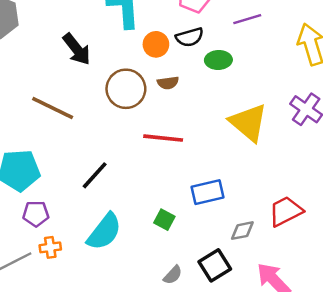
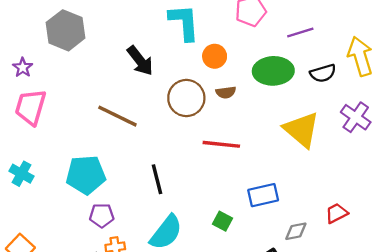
black semicircle: (190, 37) -> (323, 73), moved
green ellipse: (218, 60) -> (273, 71), size x1.6
black line: (95, 175) -> (157, 179), turned -56
red trapezoid: (286, 211) -> (336, 213), size x0.7

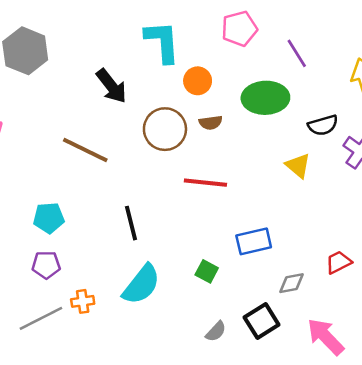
purple line: (300, 33) -> (297, 53), turned 75
black semicircle: (323, 73) -> (323, 125), moved
yellow triangle: (301, 130) -> (298, 166), size x0.6
cyan pentagon: (86, 175) -> (49, 218), size x0.7
purple pentagon: (102, 215) -> (46, 265), moved

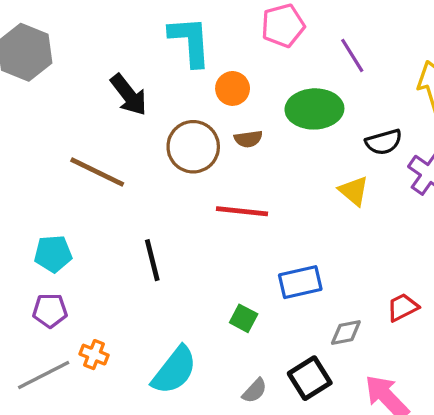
cyan semicircle: (141, 284) -> (174, 370), moved
orange cross: (83, 301) -> (94, 355), turned 30

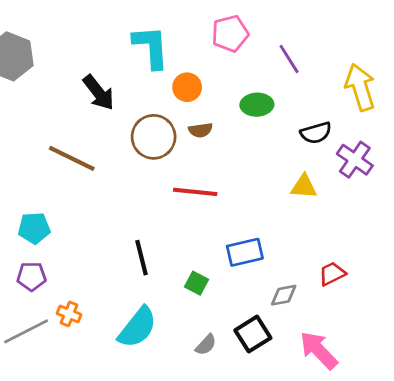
green ellipse: (314, 109) -> (257, 105), size x0.7
yellow triangle: (354, 191) -> (304, 187), moved, turned -36
black line: (152, 260) -> (141, 258), moved

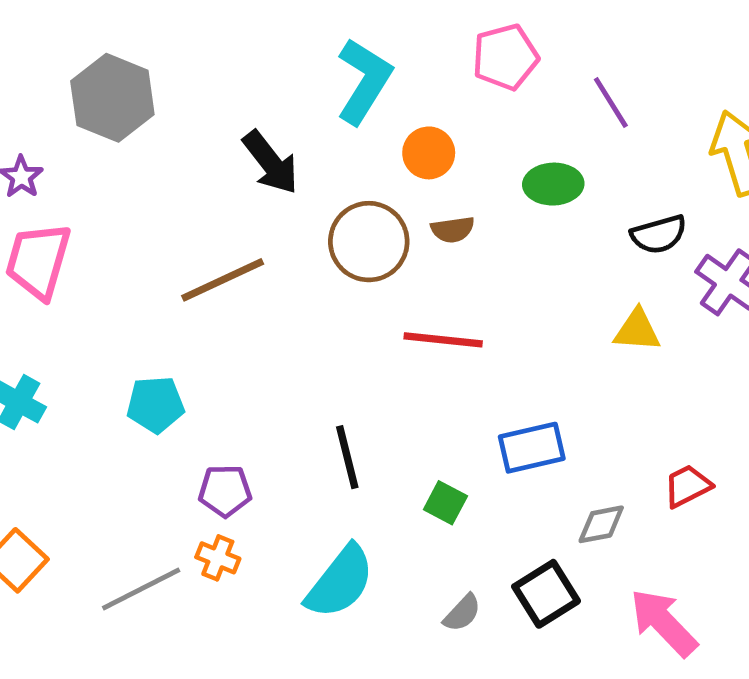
cyan L-shape: (151, 47) -> (364, 81), turned 36
brown line: (72, 158) -> (223, 280), turned -51
purple pentagon: (31, 276) -> (225, 491), moved

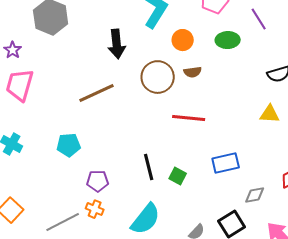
black arrow: (271, 162) -> (117, 44), turned 32
green ellipse: (553, 184) -> (228, 40), moved
green square: (445, 503) -> (178, 176), moved

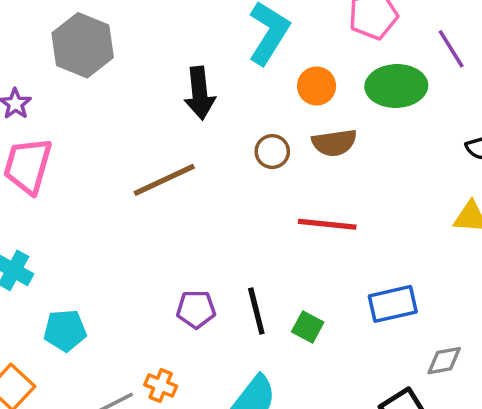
green ellipse: (228, 40) -> (396, 86), size x1.4
brown semicircle: (193, 72) -> (334, 143), size x1.4
brown circle: (158, 77) -> (272, 152), size x0.6
cyan pentagon: (69, 145) -> (65, 331), moved
purple pentagon: (98, 181) -> (196, 309), moved

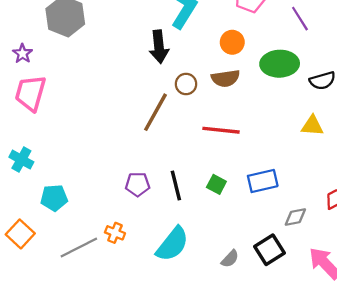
orange circle: (317, 86) -> (232, 42), moved
green ellipse: (396, 86) -> (280, 64), moved
black arrow: (200, 93) -> (159, 47), moved
brown line: (164, 180) -> (156, 112), moved, turned -36
green square: (308, 327) -> (216, 184), moved

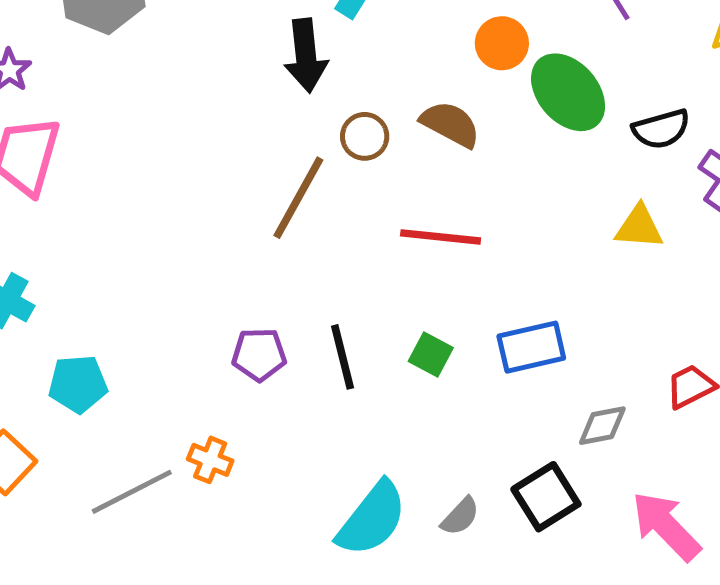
orange circle: (232, 42) -> (502, 43), moved
green ellipse: (280, 64) -> (568, 92), turned 51
brown semicircle: (225, 78) -> (450, 124), turned -144
cyan semicircle: (172, 244) -> (372, 519), moved

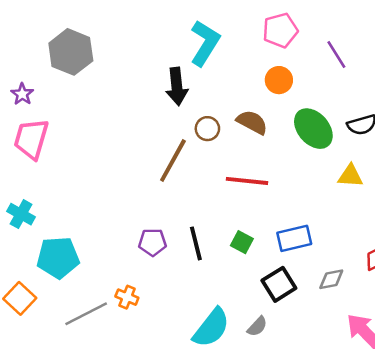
green ellipse: (568, 92) -> (313, 129), moved
cyan pentagon: (78, 384) -> (58, 258), size x1.4
black square: (546, 497) -> (279, 284), moved

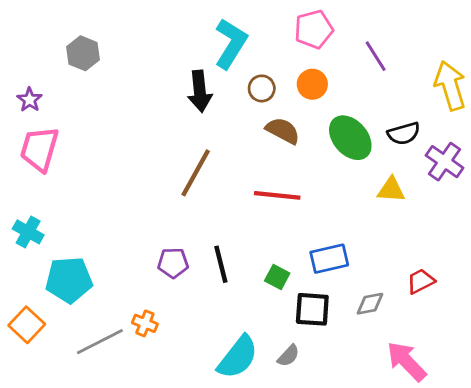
gray hexagon: (71, 52) -> (83, 53), size x0.7
brown circle: (207, 129) -> (262, 88), moved
green square: (242, 242) -> (277, 277), moved
black square: (279, 284) -> (312, 309), turned 36

